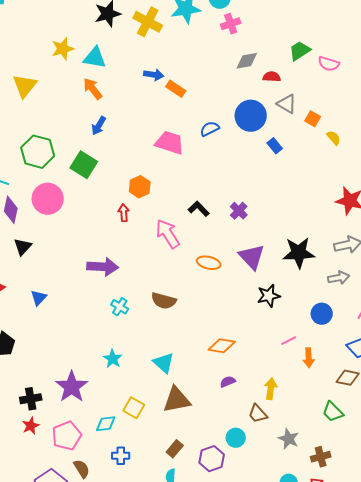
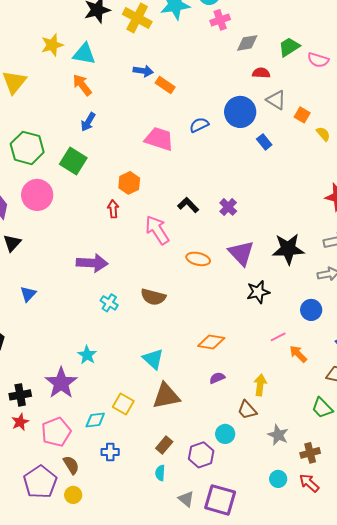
gray diamond: (247, 61) -> (247, 43), moved
orange arrow: (309, 358) -> (298, 354), turned 138
cyan star: (113, 359) -> (87, 355), moved

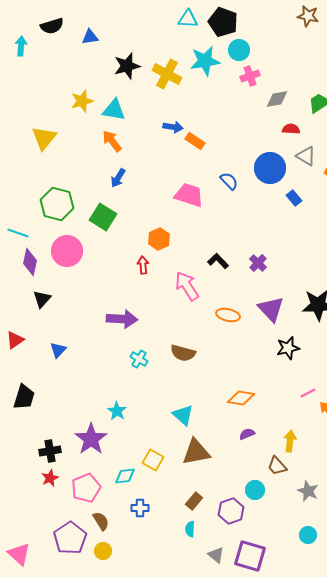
blue semicircle: (199, 125) -> (229, 181), turned 72

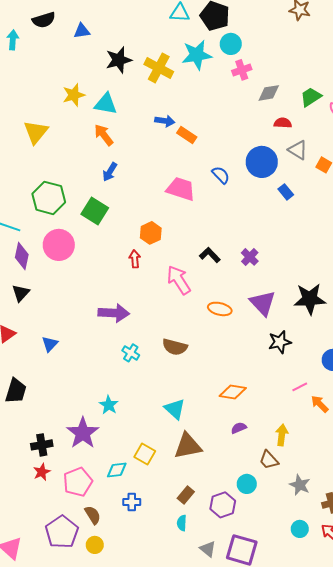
black triangle: (42, 299) -> (21, 293), moved

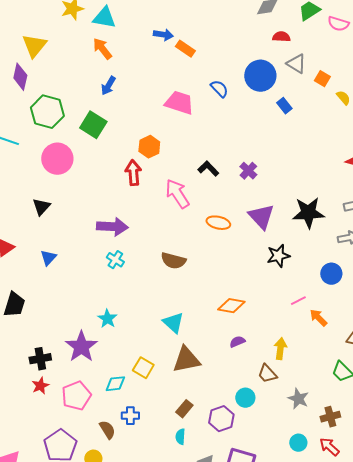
purple diamond: (22, 256) -> (20, 77), moved
red arrow: (135, 259) -> (133, 173), size x1.4
black triangle: (21, 293) -> (41, 207), moved
cyan cross: (131, 353) -> (115, 260), moved
brown semicircle: (93, 515) -> (107, 430), moved

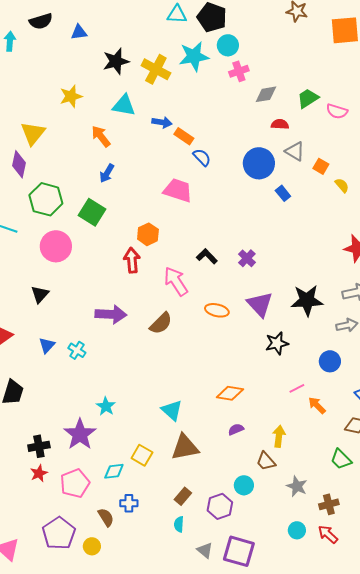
cyan triangle: (104, 18) -> (124, 105), moved
blue semicircle: (219, 89) -> (202, 157), moved
cyan cross: (115, 260) -> (77, 350), moved
brown semicircle: (173, 261) -> (161, 323), moved, turned -60

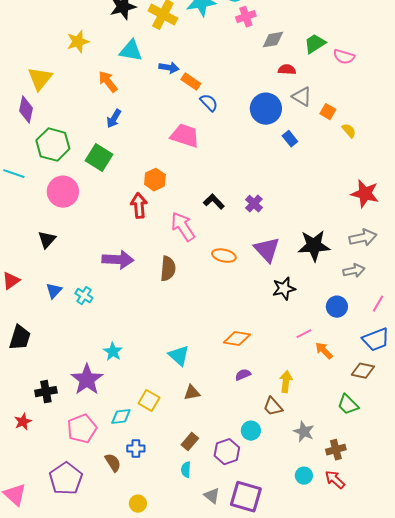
brown semicircle: (161, 323) -> (168, 269), turned -40
brown triangle: (185, 447) -> (192, 393), size x0.6
red star: (39, 473) -> (23, 422), moved
yellow circle: (92, 546) -> (138, 504), moved

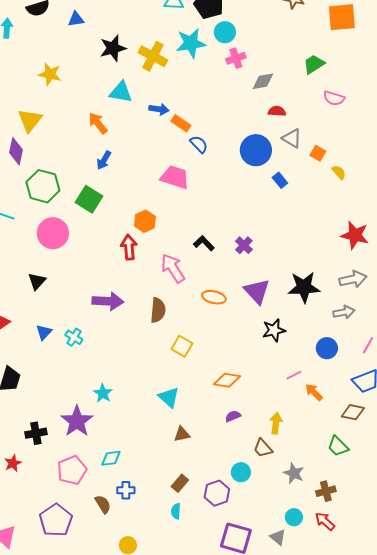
yellow star: (78, 42) -> (50, 74), moved, turned 30
green trapezoid: (315, 44) -> (314, 64), moved
yellow square: (149, 401) -> (182, 346), moved
gray triangle: (212, 496) -> (278, 537), moved

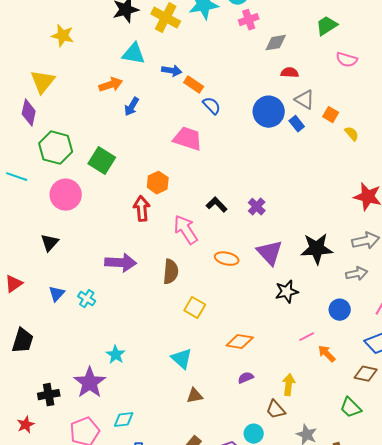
orange arrow: (98, 123) -> (111, 85), turned 110
blue arrow: (104, 160) -> (132, 107), moved
blue rectangle: (280, 180) -> (297, 124), moved

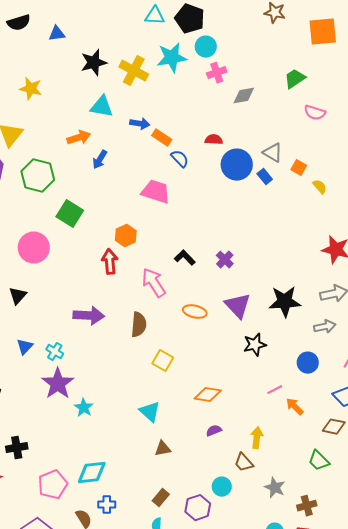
red semicircle: (290, 73) -> (214, 140), moved
green hexagon: (56, 148) -> (38, 176), moved
purple star: (90, 383) -> (58, 384), moved
cyan diamond: (124, 420) -> (92, 473), size x1.4

